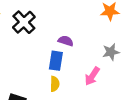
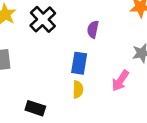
purple semicircle: (66, 41) -> (93, 29), moved, turned -96

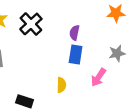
blue rectangle: (79, 63) -> (76, 54), moved

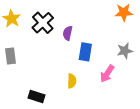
purple semicircle: (74, 33) -> (68, 33), moved

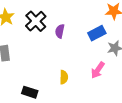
blue rectangle: (85, 52) -> (97, 33), moved, turned 54

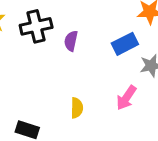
black cross: (36, 21) -> (36, 26), turned 30

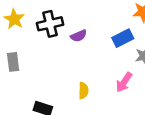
purple semicircle: (71, 41) -> (79, 36), turned -126

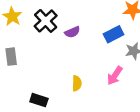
black cross: (50, 24) -> (46, 21), turned -30

